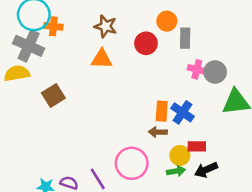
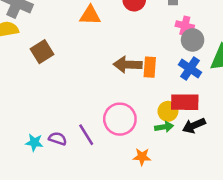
gray circle: (215, 72) -> (193, 40), moved
blue cross: (183, 112) -> (190, 69), moved
brown arrow: (158, 132) -> (128, 65), moved, size x1.5
red rectangle: (197, 146) -> (185, 102), size x1.5

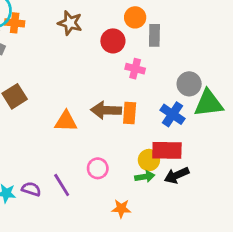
orange triangle: (90, 15) -> (66, 121), moved
pink cross: (185, 26) -> (135, 69), moved
gray circle: (193, 40) -> (189, 84), moved
pink circle: (120, 119) -> (98, 168), size x0.6

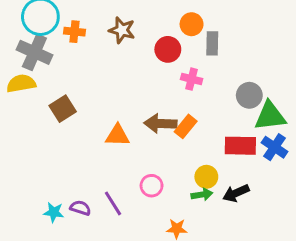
orange cross: (15, 23) -> (74, 32), moved
orange rectangle: (130, 113) -> (186, 126), turned 35
blue cross: (172, 114) -> (274, 147), moved
red rectangle: (167, 150) -> (240, 146), moved

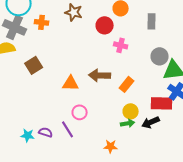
orange cross: (74, 32) -> (42, 22), moved
gray rectangle: (212, 43) -> (152, 21), moved
orange rectangle: (186, 126) -> (127, 84), moved
red rectangle: (240, 146) -> (162, 103), moved
pink circle: (152, 186) -> (80, 112), moved

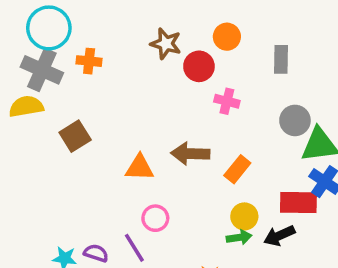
brown star: (74, 12) -> (166, 44), moved

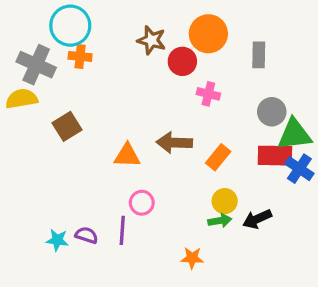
cyan circle: (49, 28) -> (70, 26), moved
orange circle: (227, 37) -> (208, 34), size x1.5
red rectangle: (298, 202) -> (275, 156), moved
purple line: (134, 248) -> (122, 230), turned 36

